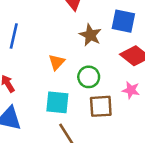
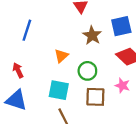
blue square: (123, 21) -> (121, 26), turned -30

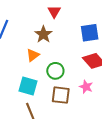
brown star: (92, 35) -> (43, 34), moved

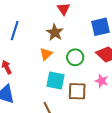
green circle: (55, 71) -> (75, 57), moved
cyan square: (28, 86) -> (55, 80), moved

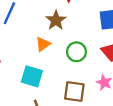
cyan square: (55, 80) -> (32, 76), moved

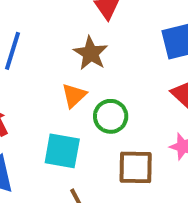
green circle: (76, 52) -> (111, 116), moved

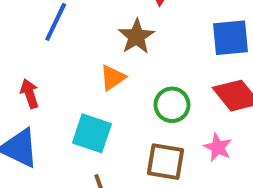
green circle: (111, 116) -> (172, 105), moved

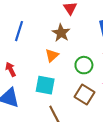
brown square: (165, 162) -> (85, 94), turned 30

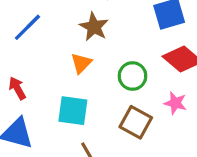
blue line: (19, 31) -> (27, 27), turned 30

